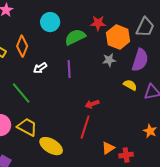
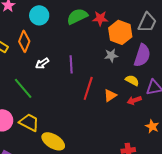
cyan circle: (50, 22) -> (39, 15), moved
green semicircle: (75, 37) -> (77, 16), moved
red arrow: (92, 104) -> (134, 100), moved
red line: (85, 127) -> (88, 88), moved
orange triangle: (108, 148) -> (110, 95), moved

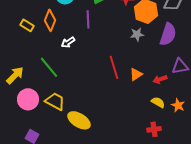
purple line: (71, 64) -> (88, 19), moved
yellow semicircle: (132, 80) -> (158, 102), moved
red line: (88, 88) -> (114, 67), turned -35

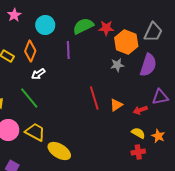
white arrow: (68, 42) -> (38, 74), moved
red cross: (154, 129) -> (138, 152), moved

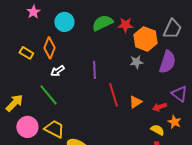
purple line: (68, 50) -> (94, 70), moved
purple triangle: (160, 97) -> (179, 94), turned 48
orange star: (158, 136) -> (174, 122), moved

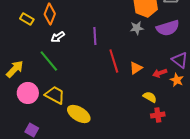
purple semicircle: (167, 62) -> (168, 28), turned 55
orange star: (174, 122) -> (177, 80), moved
yellow semicircle: (157, 130) -> (150, 97), moved

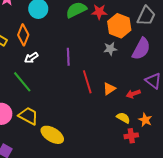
purple semicircle: (168, 28) -> (141, 49), turned -45
orange star: (177, 80) -> (145, 120), moved

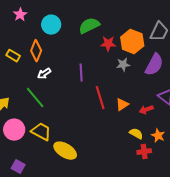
red star: (99, 12) -> (108, 44), moved

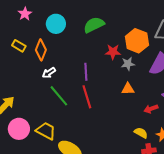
red star: (108, 44) -> (113, 52), moved
yellow rectangle: (13, 56) -> (19, 46), moved
green line: (35, 98) -> (59, 96), moved
red line: (100, 98) -> (87, 97), moved
orange triangle: (122, 105) -> (128, 89), moved, turned 32

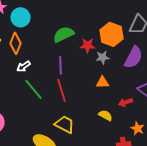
cyan circle: (56, 24) -> (20, 17), moved
green semicircle: (94, 25) -> (64, 34), moved
yellow trapezoid: (46, 131) -> (64, 124), moved
yellow semicircle: (141, 133) -> (106, 115), moved

